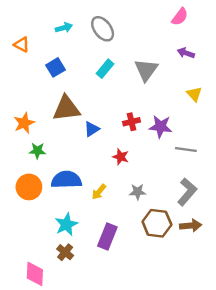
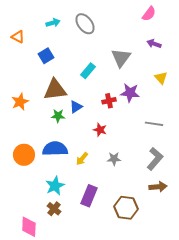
cyan rectangle: (105, 69) -> (88, 71), moved
purple star: (161, 127) -> (130, 93), moved
green star: (37, 151) -> (58, 116), moved
brown hexagon: (157, 223) -> (126, 208), moved

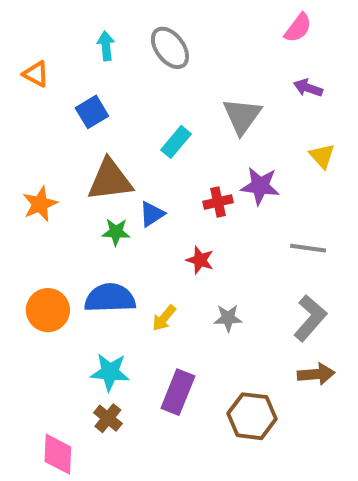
cyan arrow: (53, 23) -> (106, 46), turned -80
cyan star: (55, 186) -> (110, 372), turned 30

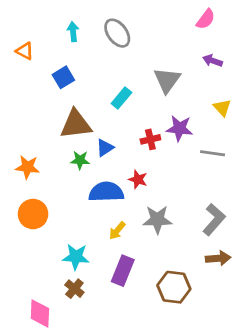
orange star: (40, 204) -> (27, 167), moved, turned 30
gray line: (308, 248) -> (213, 153), moved
blue semicircle: (110, 298) -> (106, 192), moved
yellow arrow: (164, 318) -> (117, 231), moved
gray star: (228, 318) -> (157, 220), size x1.5

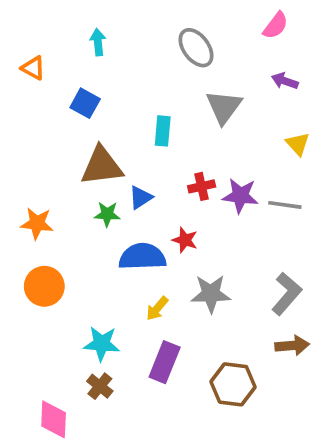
gray ellipse: (117, 33) -> (196, 48), moved
blue square: (63, 77) -> (85, 103), turned -30
cyan rectangle: (121, 98) -> (163, 131), turned -35
purple star: (179, 128) -> (240, 196), moved

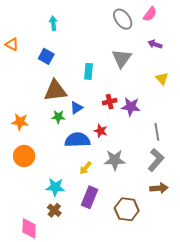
gray ellipse: (196, 48) -> (123, 19), moved
orange triangle: (33, 68) -> (12, 44), moved
gray line: (285, 205) -> (157, 132), moved, turned 72

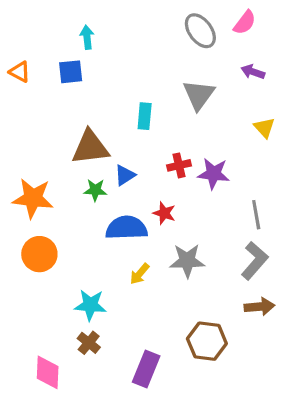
blue square: (46, 56) -> (71, 72), moved, turned -35
orange star: (20, 122) -> (33, 198), size x1.4
purple rectangle: (89, 197) -> (146, 369), moved

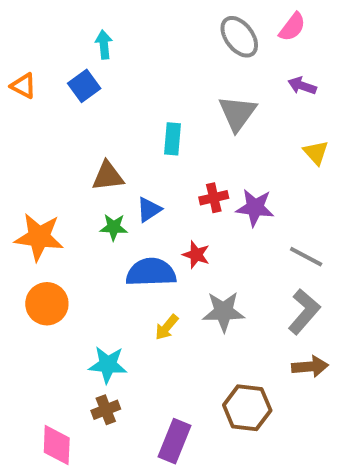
blue square: (71, 72) -> (84, 86), turned -30
brown triangle: (90, 147) -> (108, 176), size x0.7
gray line: (256, 215) -> (306, 257), turned -52
brown cross: (89, 343) -> (106, 410), turned 30

